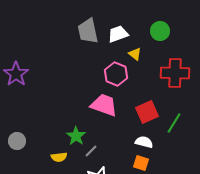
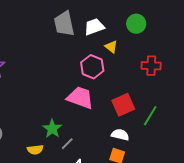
red cross: (175, 73) -> (151, 66), size x0.7

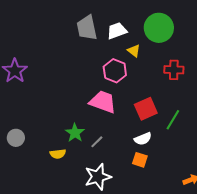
green circle: (136, 24) -> (159, 28), size x1.5
white semicircle: (120, 135) -> (143, 139), turned 144
gray line: (67, 144) -> (97, 142), moved

